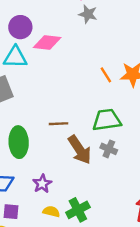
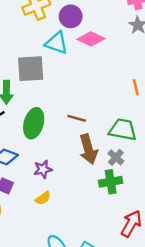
green cross: (78, 210) -> (111, 182), moved
yellow semicircle: (51, 212) -> (43, 198), turned 112

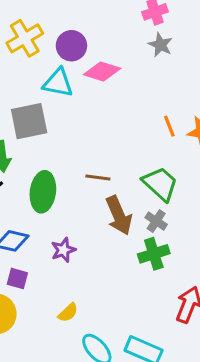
green trapezoid: (123, 130) -> (160, 184), turned 40
yellow semicircle: (43, 198) -> (68, 313), moved

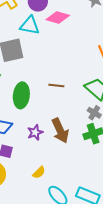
brown arrow: (119, 215) -> (60, 131), moved

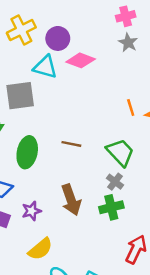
purple star: (35, 132) -> (32, 211), moved
yellow semicircle: (39, 172) -> (40, 249), size x1.5

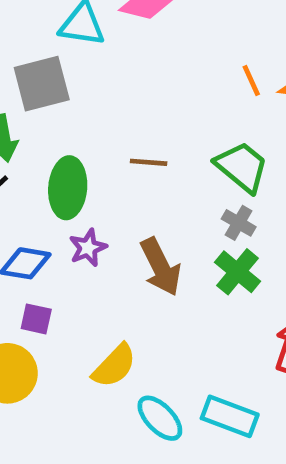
green cross: (111, 207) -> (238, 272), turned -30
purple star: (32, 211) -> (88, 248), moved

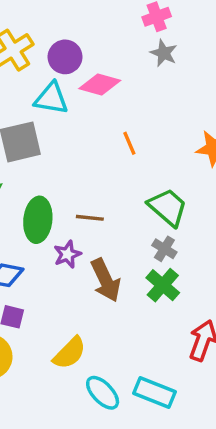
orange line: (251, 80) -> (129, 143), moved
brown line: (149, 162) -> (90, 218), moved
purple star: (88, 248) -> (67, 254), moved

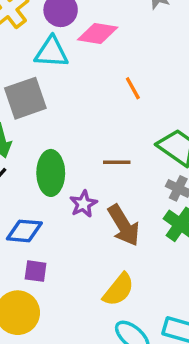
brown line: (90, 218) -> (117, 162), moved
yellow semicircle: (70, 353) -> (119, 290), moved

